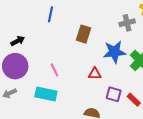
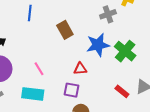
brown rectangle: (83, 34) -> (65, 30), turned -42
purple square: (114, 94) -> (72, 90), moved

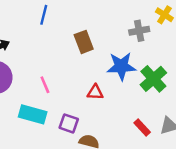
purple square: (72, 90) -> (69, 123), moved

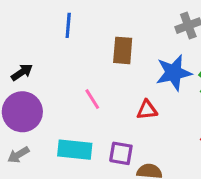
brown rectangle: (84, 42) -> (123, 50), turned 35
pink line: (45, 85) -> (92, 99), moved

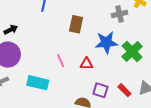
pink line: (92, 99) -> (61, 61), moved
purple square: (121, 153) -> (100, 90), moved

